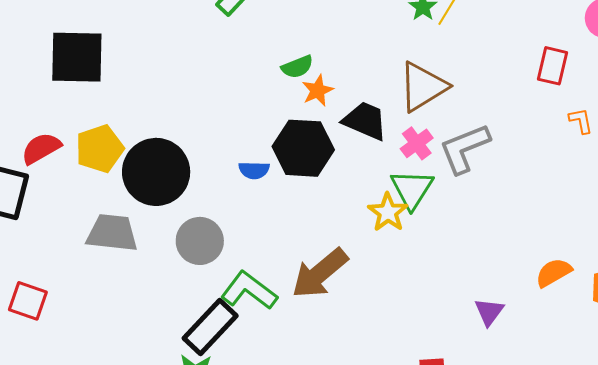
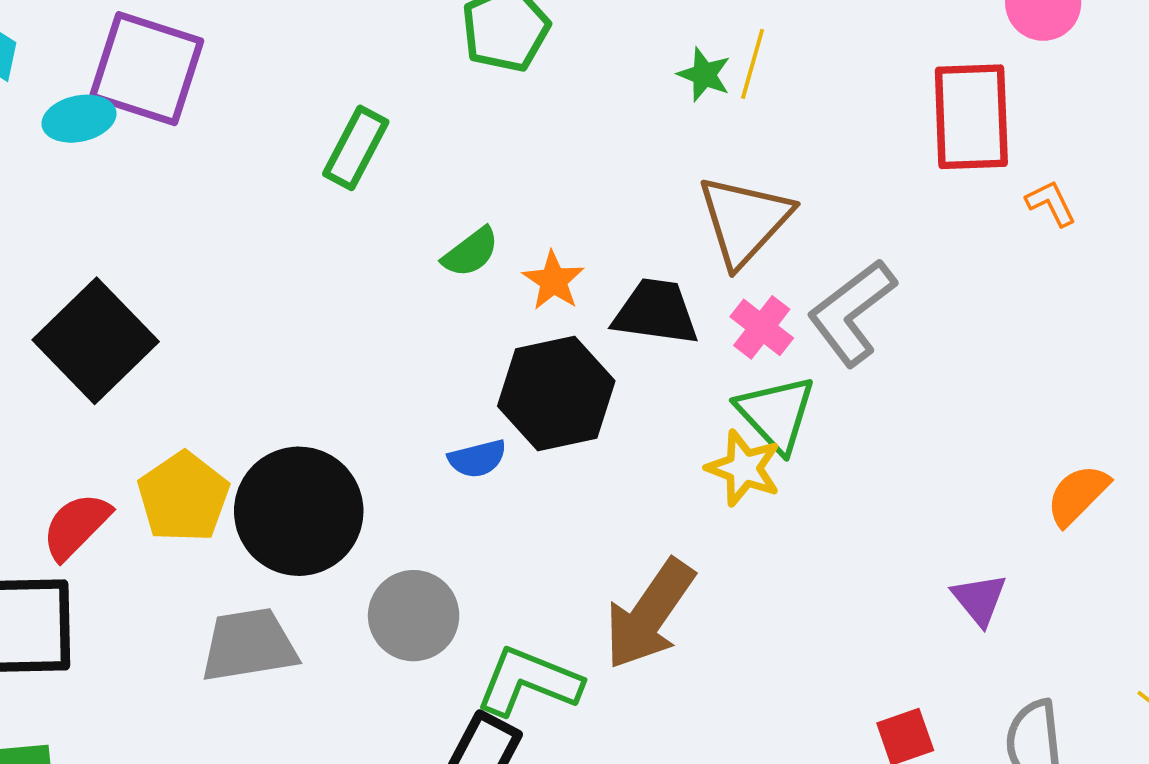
black square: (77, 57) -> (96, 341), turned -30
red rectangle: (552, 66) -> (971, 117), size x1.5
green semicircle: (297, 67) -> (471, 252), moved

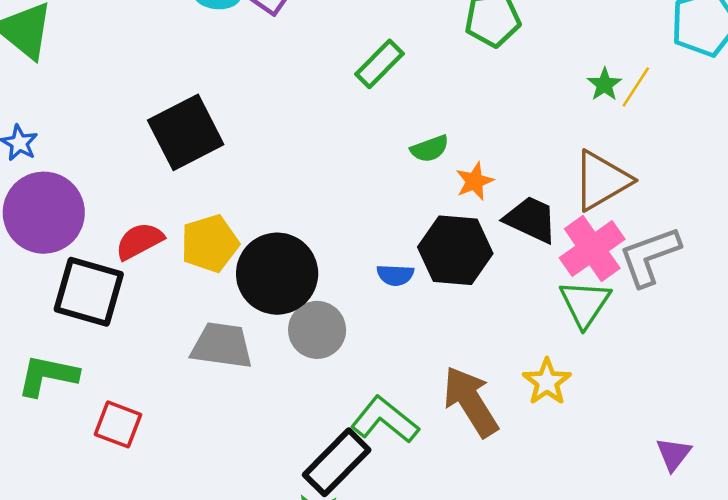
pink cross: (762, 327) -> (592, 249), size x1.6
yellow star: (744, 468) -> (547, 382), moved
brown arrow: (649, 614) -> (471, 402), turned 96
gray circle: (414, 616) -> (317, 330), moved

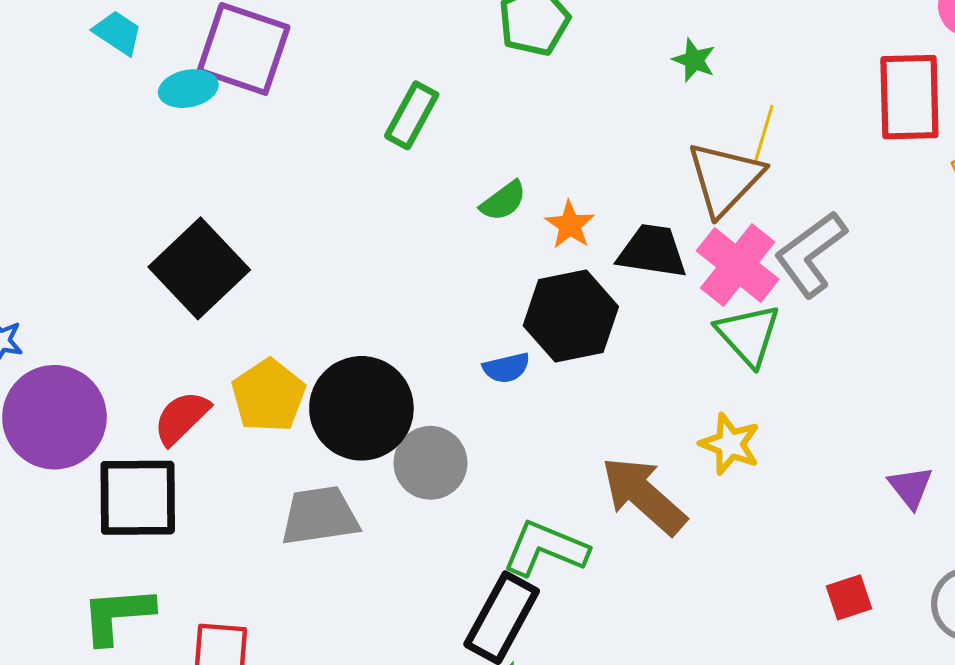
yellow line: (636, 87) -> (764, 133), moved

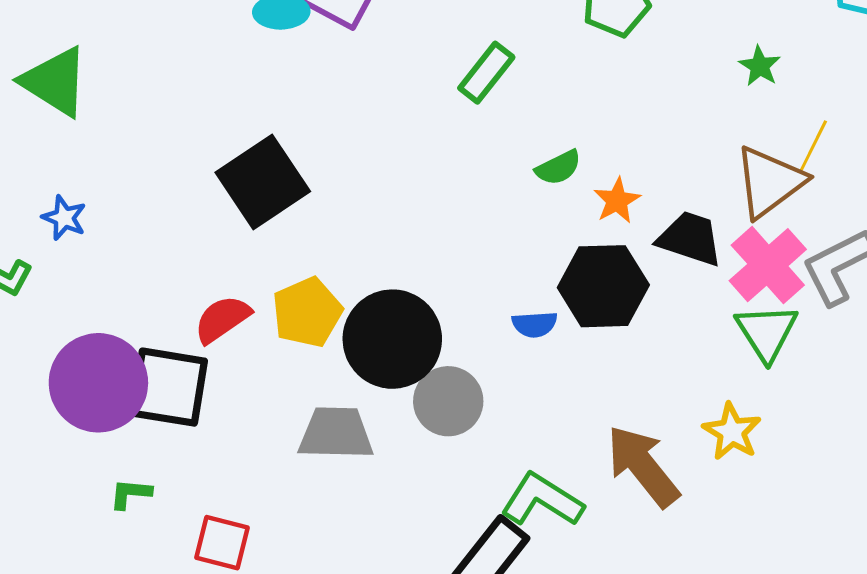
purple circle: (54, 417) -> (98, 383), moved
green L-shape: (117, 615) -> (130, 494), size x0.6

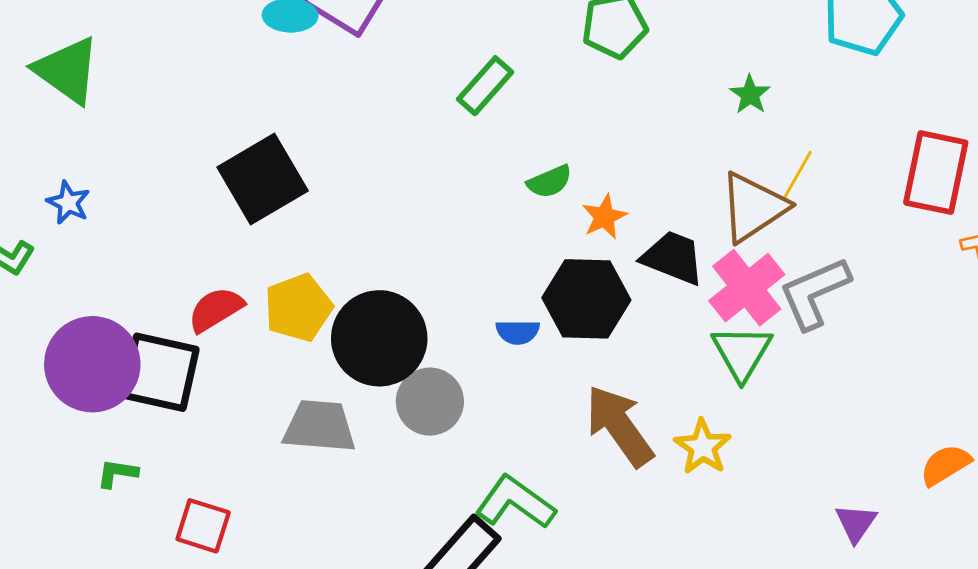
brown arrow: (643, 466) -> (619, 426), moved

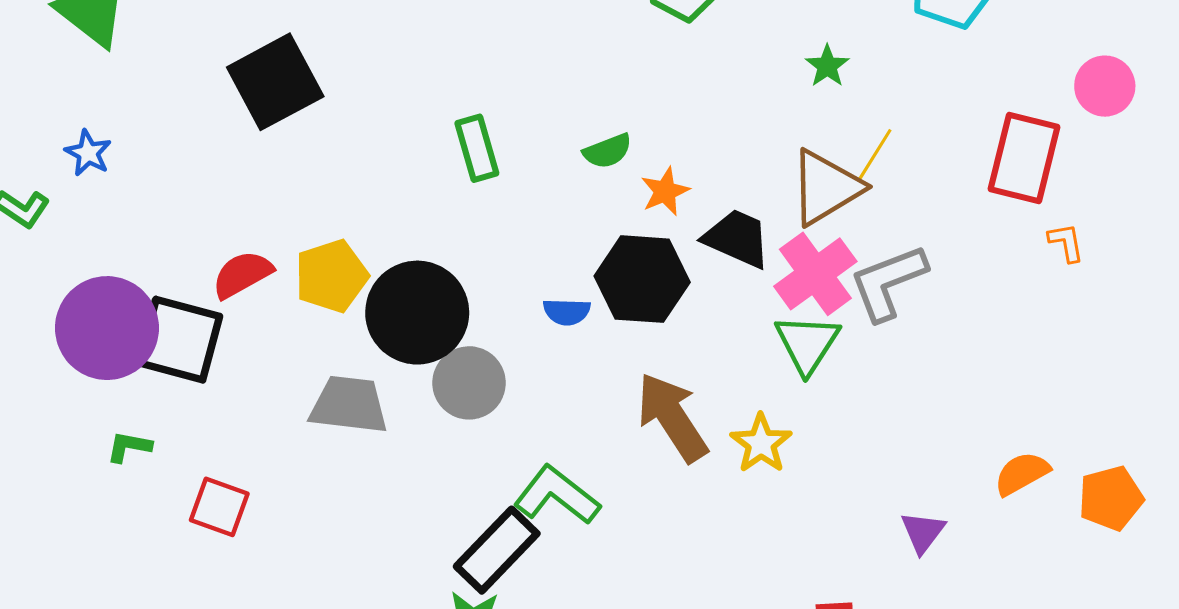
green rectangle: (485, 86) -> (477, 148), moved, turned -60
black square: (263, 179) -> (275, 82), moved

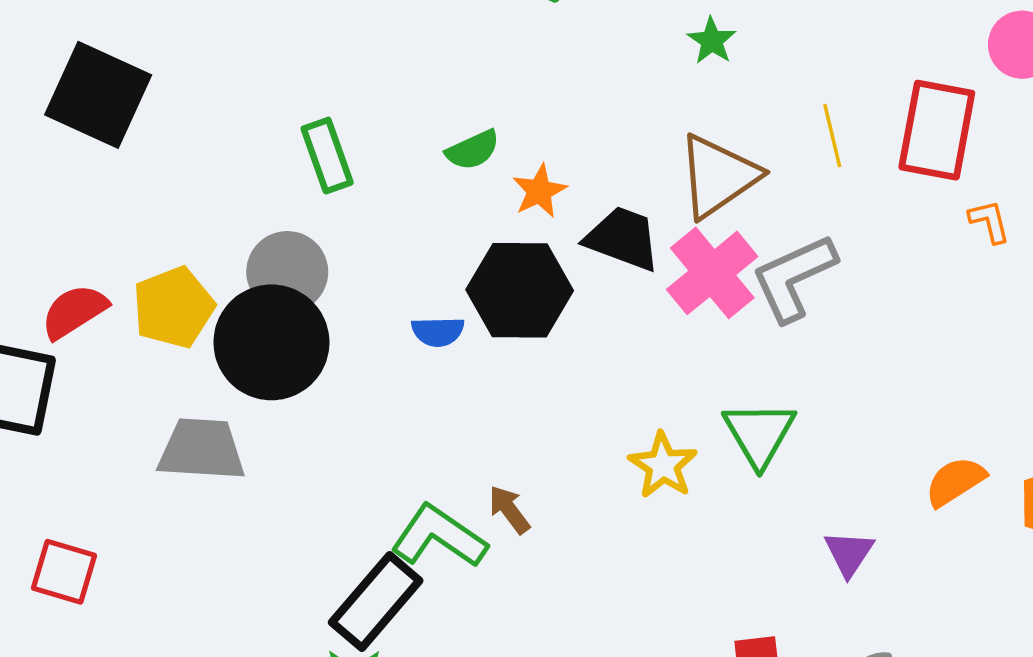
black square: (275, 82) -> (98, 95), turned -34
yellow line: (875, 154) -> (832, 136), moved, turned -42
green triangle: (807, 344) -> (759, 434), moved
gray circle: (469, 383) -> (287, 272), moved
brown arrow: (672, 417) -> (509, 510), moved, size x0.5

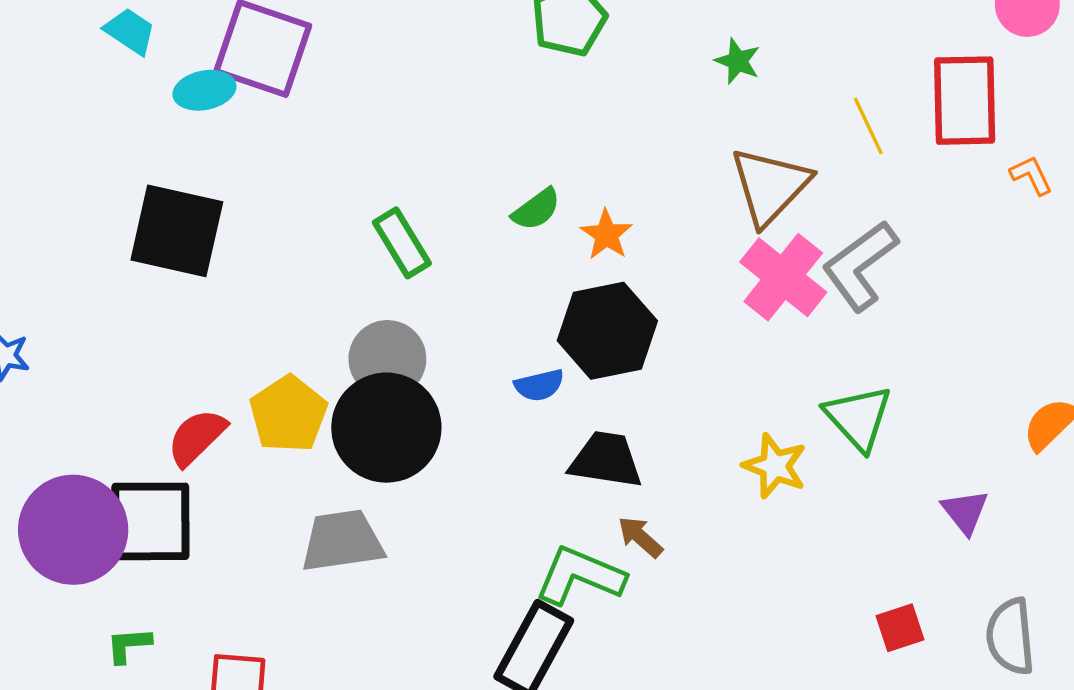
black trapezoid: (623, 239) -> (606, 460), moved

